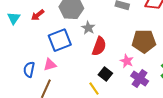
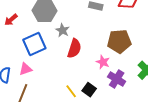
black square: (105, 74) -> (89, 90), moved

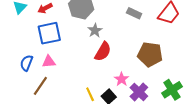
blue square: (34, 44) -> (49, 33), moved
pink star: (103, 62) -> (122, 79), moved

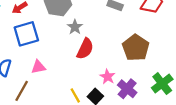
brown pentagon: (150, 54) -> (136, 48), turned 30
pink triangle: (49, 62) -> (38, 67), moved

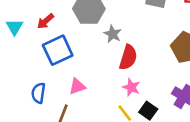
pink star: (107, 77) -> (131, 87), moved

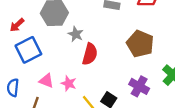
pink triangle: (77, 86) -> (46, 81), turned 42
pink star: (131, 87) -> (69, 83), moved

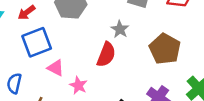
gray star: (76, 34) -> (120, 29), moved
pink triangle: (46, 81) -> (56, 68), moved

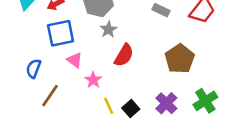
gray star: (120, 29) -> (109, 30), moved

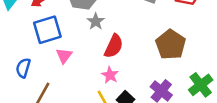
pink triangle: (75, 60) -> (64, 56), turned 35
pink star: (93, 80) -> (110, 75), moved

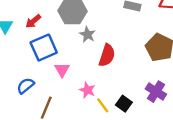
blue semicircle: (23, 68) -> (26, 86), turned 42
pink star: (110, 75) -> (87, 90), moved

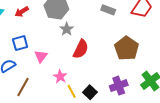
blue square: (44, 48) -> (20, 43), moved, size x0.7
purple cross: (156, 92) -> (119, 86), turned 30

